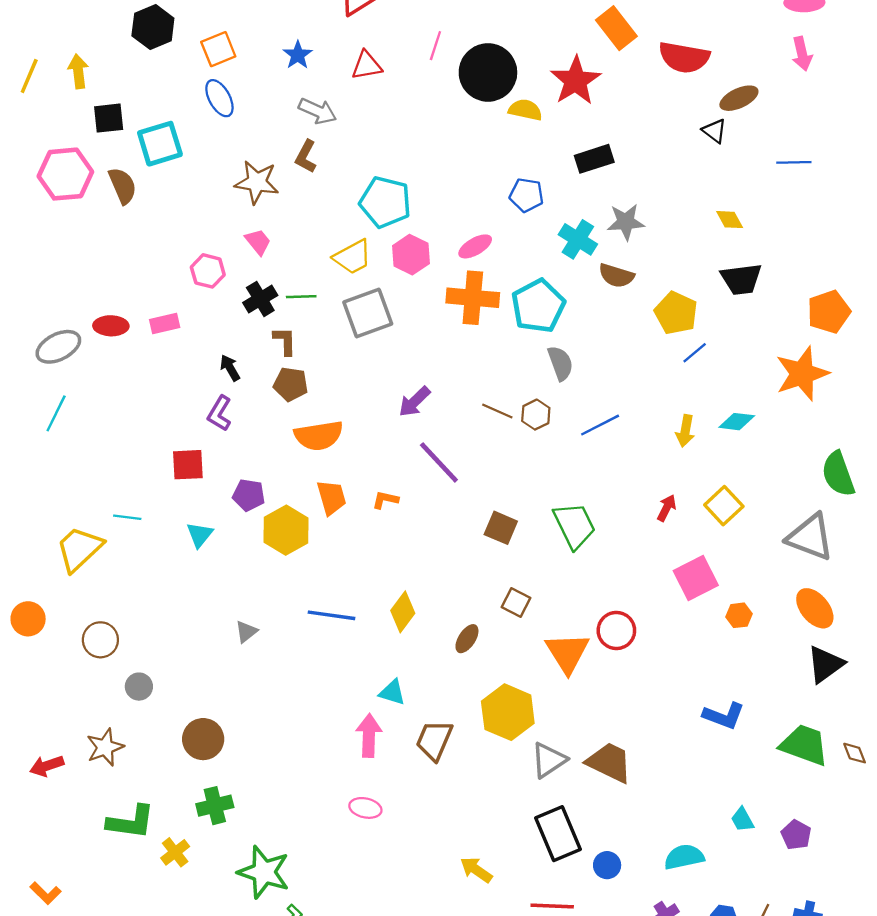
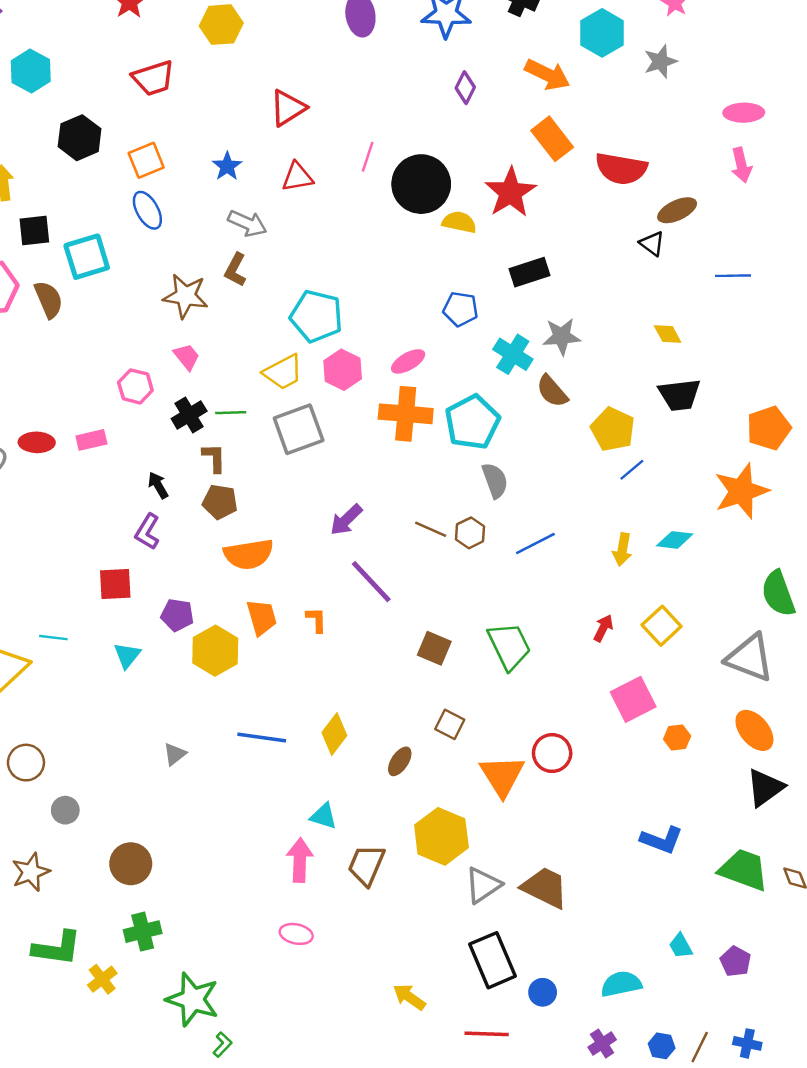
brown semicircle: (616, 276) -> (552, 391), turned 32
orange L-shape: (385, 500) -> (316, 620), turned 76

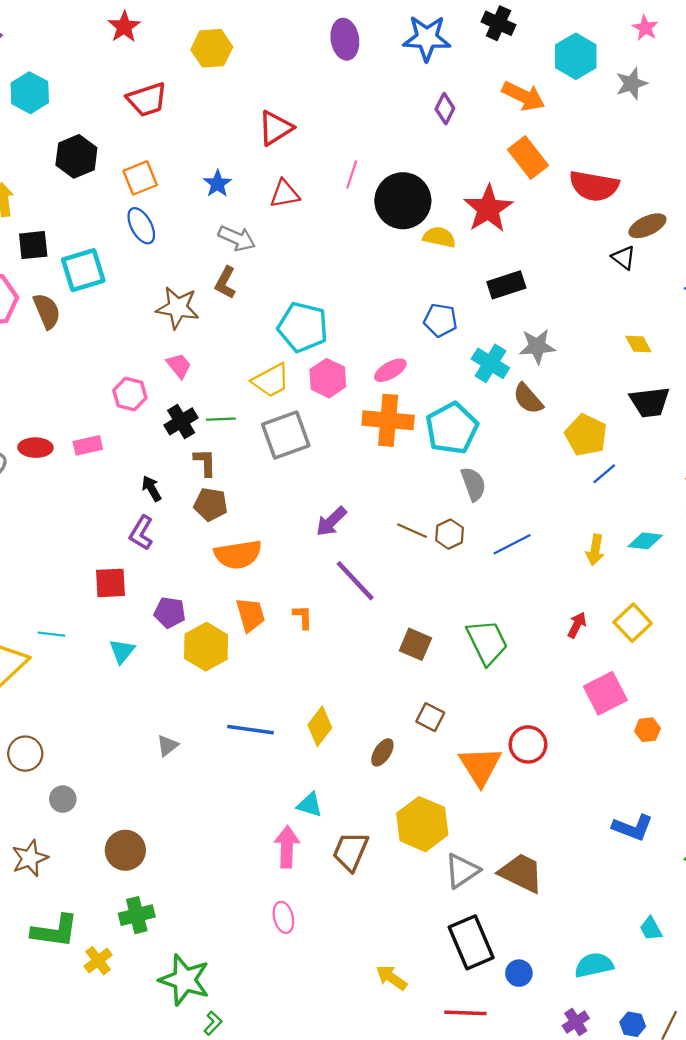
pink ellipse: (296, 934) -> (283, 917), turned 64

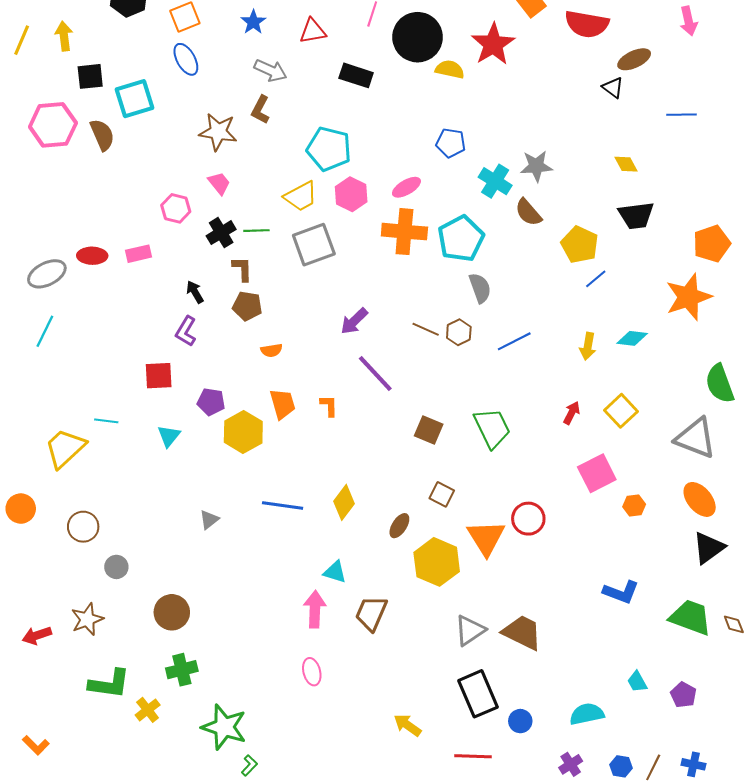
black rectangle: (506, 285) -> (356, 75), moved, turned 36
orange semicircle: (238, 554) -> (271, 350), size x0.5
yellow hexagon: (422, 824) -> (437, 562), moved

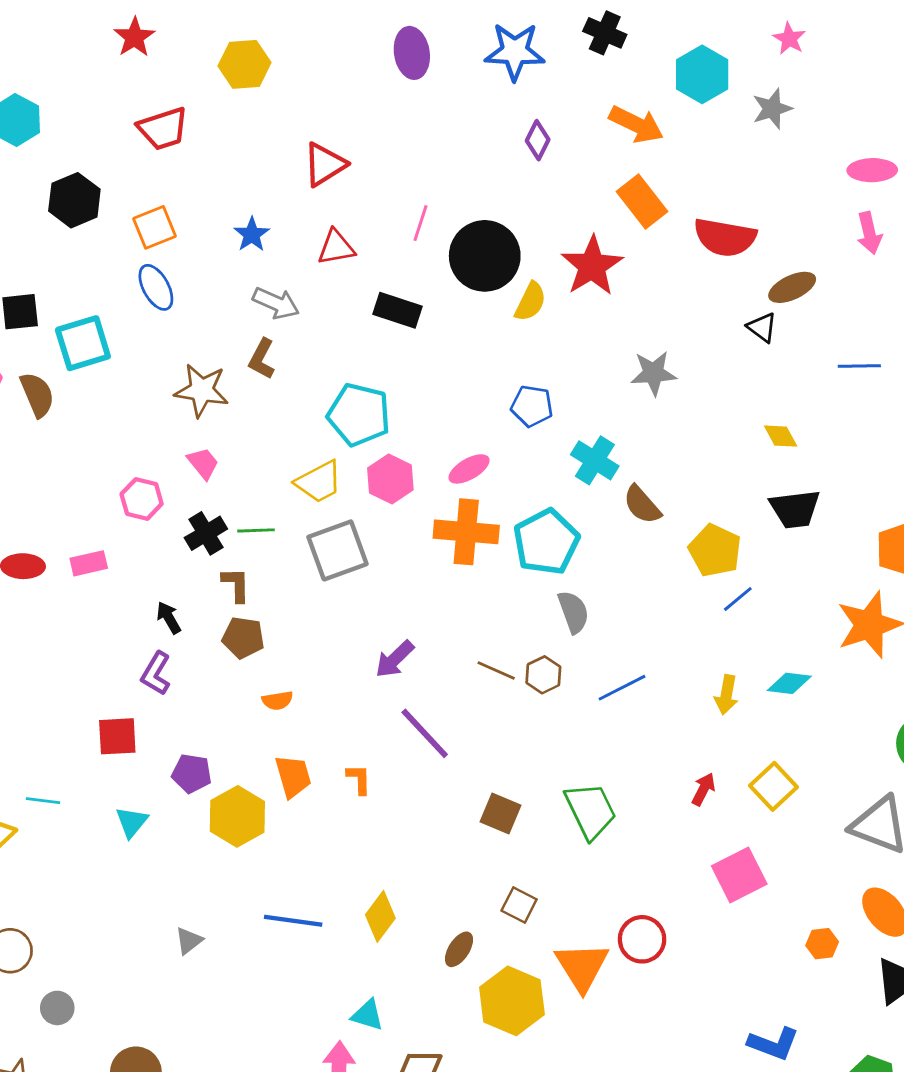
yellow semicircle: (450, 69) -> (530, 302), turned 104
gray star: (536, 166) -> (653, 373), moved
orange hexagon: (634, 506) -> (822, 944), moved

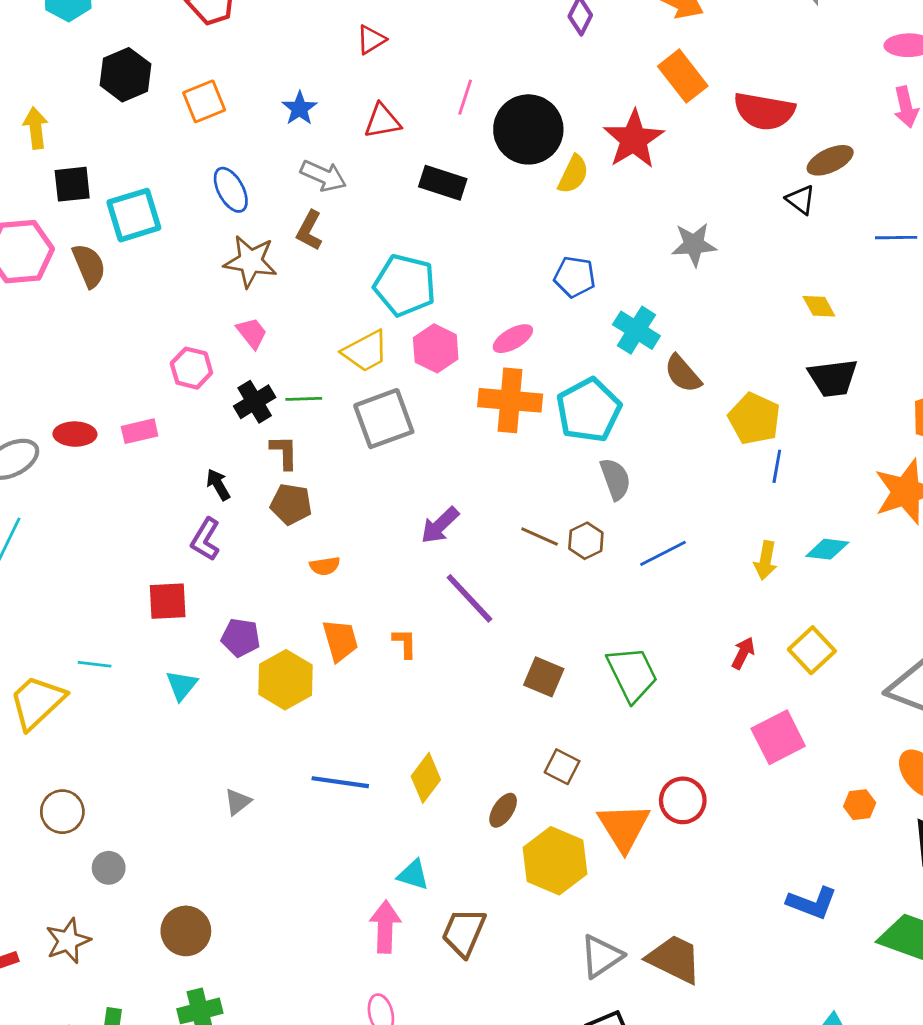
red triangle: (325, 164) -> (371, 40), size x0.7
blue ellipse: (156, 287) -> (231, 190), moved
blue line: (738, 599) -> (777, 466), turned -40

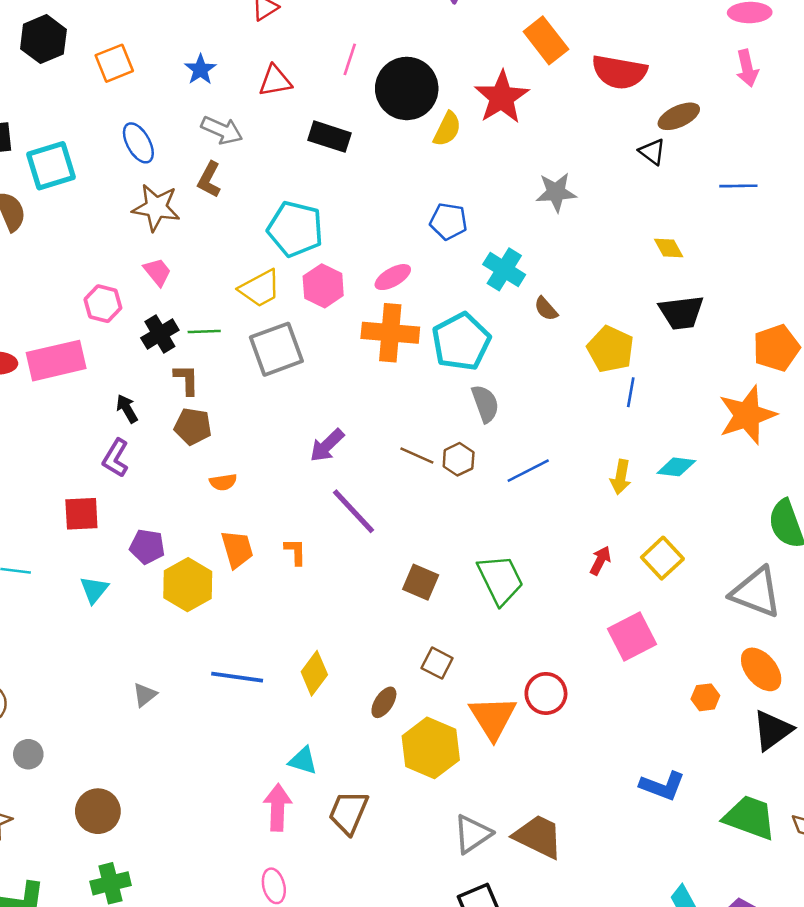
brown semicircle: (683, 374) -> (546, 309), size x0.7
pink rectangle: (140, 431) -> (56, 361), size x1.8

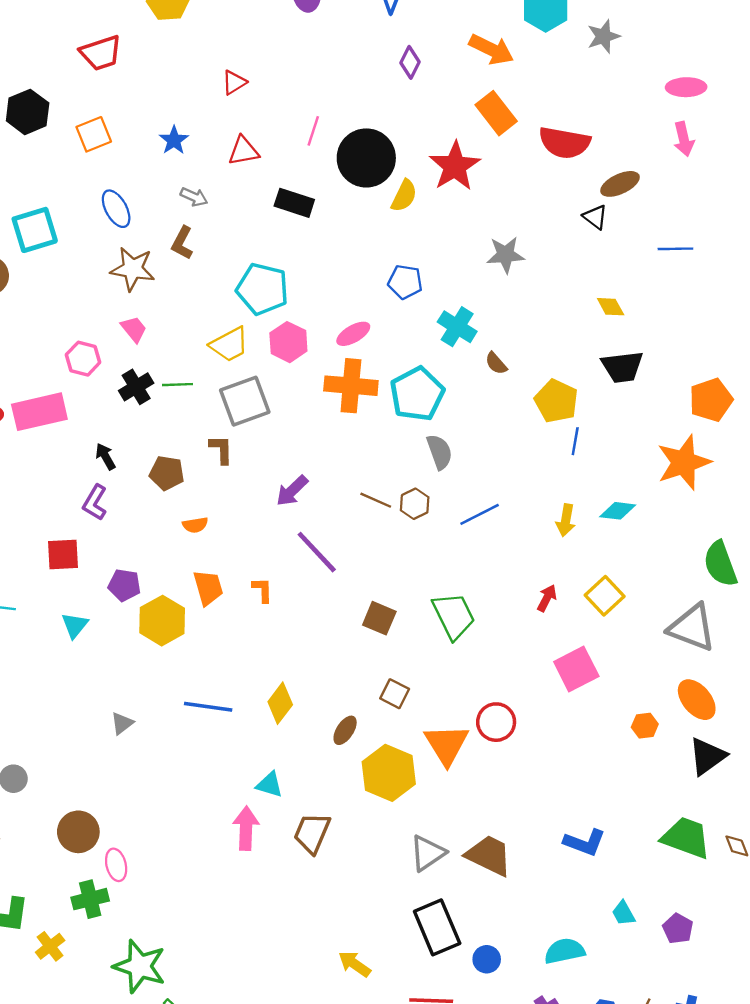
gray arrow: (222, 130) -> (194, 197), size x0.7
brown L-shape: (186, 380) -> (221, 449), moved
blue L-shape: (662, 786) -> (585, 842), moved
pink ellipse: (274, 886) -> (116, 865), moved

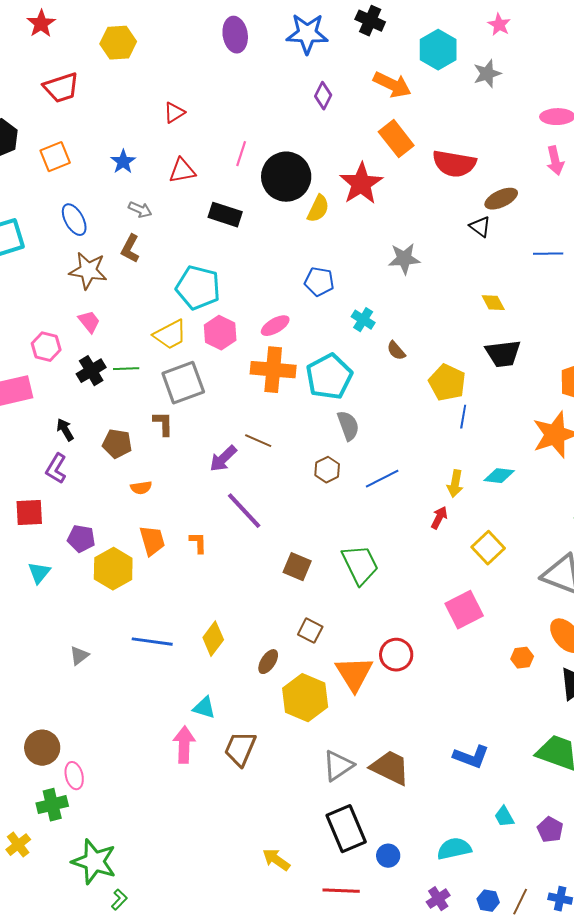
cyan cross: (457, 327) -> (363, 320), size x0.7
brown line: (376, 500) -> (258, 441), moved
red arrow: (547, 598) -> (439, 518), moved

